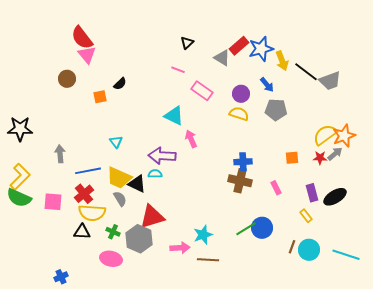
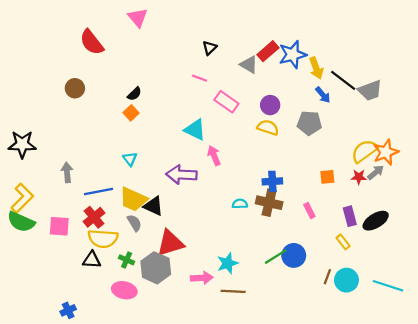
pink triangle: (87, 55) -> (138, 18), moved
blue arrow: (267, 85) -> (323, 95), moved
orange square: (100, 97) -> (131, 113), moved, turned -32
cyan semicircle: (155, 174) -> (240, 204), moved

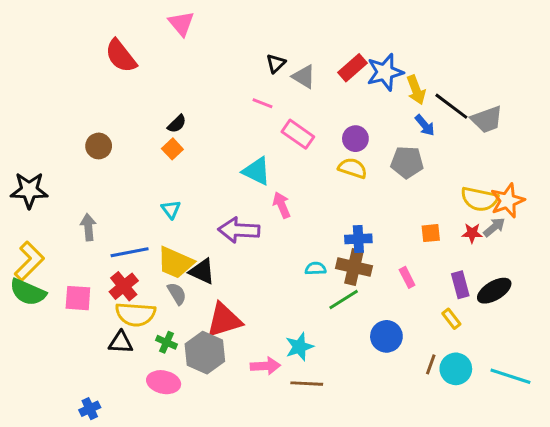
gray triangle: (249, 65) -> (304, 77), moved
brown circle: (75, 88) -> (99, 146), moved
yellow semicircle: (364, 151) -> (479, 199), turned -132
green line: (276, 257) -> (344, 299), moved

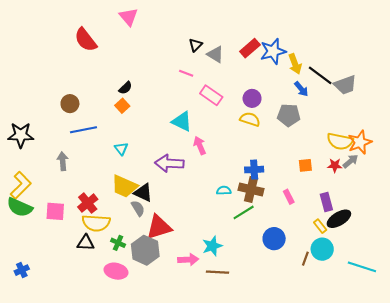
blue line: (130, 252) -> (84, 130), moved
black ellipse: (494, 291) -> (339, 219), moved
gray semicircle: (177, 294) -> (138, 208), moved
cyan circle: (456, 369) -> (322, 249), moved
blue cross: (90, 409) -> (22, 270), moved

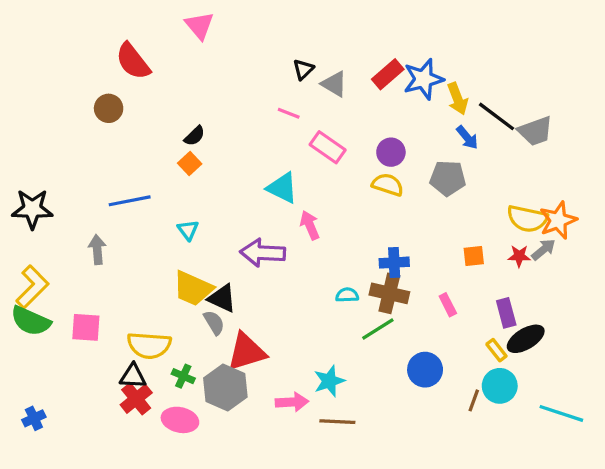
brown circle: (70, 104) -> (109, 108), moved
red cross: (88, 203) -> (136, 399), moved

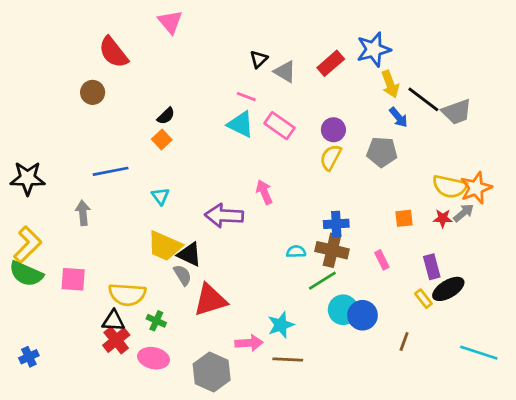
blue star: (423, 79) -> (374, 49), moved
yellow semicircle: (388, 185) -> (331, 157), turned -80
cyan triangle: (282, 188) -> (241, 124), moved
cyan circle: (500, 386) -> (343, 310), moved
gray hexagon: (225, 387) -> (212, 372), moved

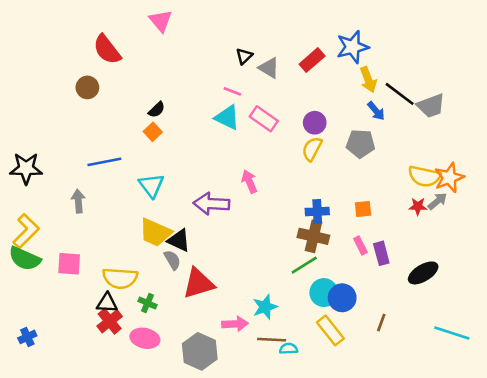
cyan triangle: (160, 196) -> (151, 185), size x1.5
orange square: (404, 218) -> (363, 209), moved
cyan semicircle: (296, 252) -> (289, 349), moved
purple rectangle: (432, 267) -> (381, 253), moved
yellow rectangle: (423, 299) -> (330, 330), moved, size x1.6

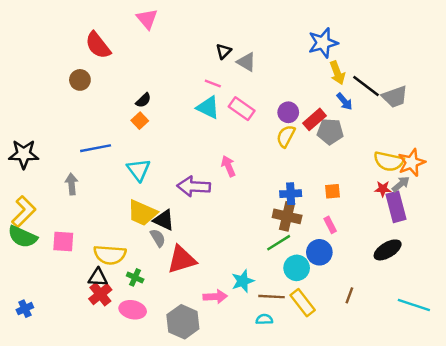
red rectangle: (312, 60) -> (315, 119), moved
purple rectangle: (381, 253) -> (396, 207), moved, size x1.4
blue circle: (342, 298) -> (319, 252), moved
brown line: (272, 340) -> (271, 297), moved

